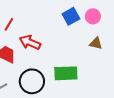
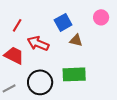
blue square: (71, 16) -> (63, 22), moved
brown triangle: (96, 43) -> (76, 40), moved

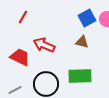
blue square: (63, 22) -> (87, 18), moved
red line: (17, 25) -> (23, 17), moved

